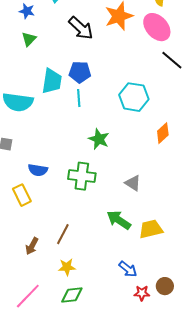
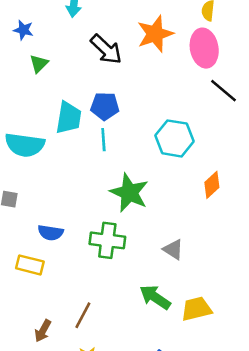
blue star: (27, 11) -> (23, 30), moved
pink ellipse: (157, 27) -> (204, 48), turned 32
green star: (99, 139) -> (129, 193), size x1.4
yellow rectangle: (22, 195) -> (30, 265), turned -50

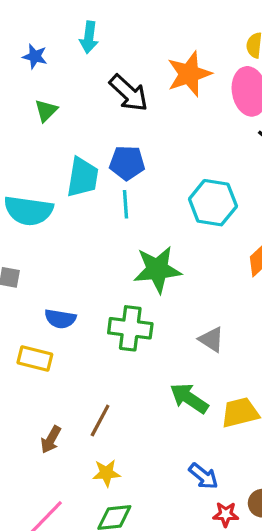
blue star: (23, 30) -> (35, 56), moved
green star: (129, 193) -> (157, 269), turned -30

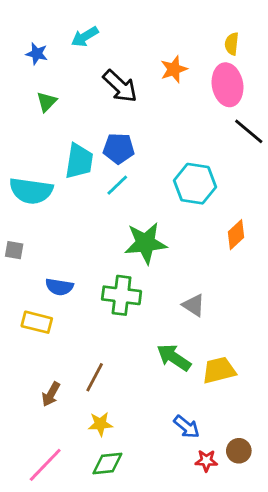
cyan arrow: (89, 37) -> (85, 37), turned 52
orange star: (189, 74) -> (174, 69), size x0.7
cyan line: (125, 204) -> (117, 185), turned 50

